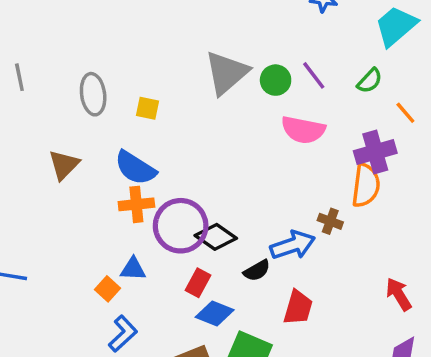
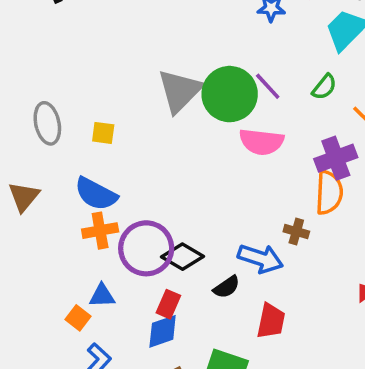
green circle: (276, 80) -> (230, 94), size x1.8
blue arrow: (293, 245) -> (260, 258), turned 42
blue diamond: (215, 314) -> (163, 331), moved, turned -36

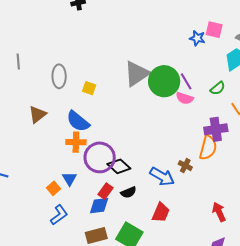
pink semicircle: (261, 142) -> (185, 98), moved, size x0.7
black semicircle: (227, 287) -> (128, 192), moved
blue triangle: (102, 296) -> (69, 179), turned 49

